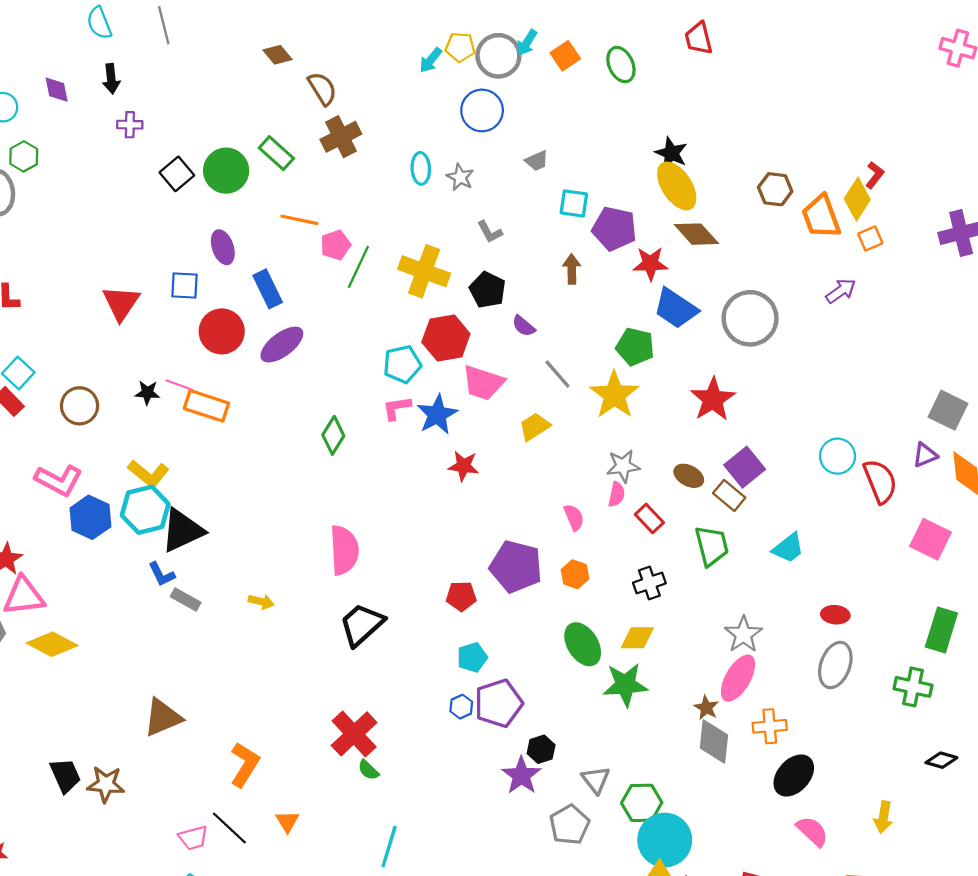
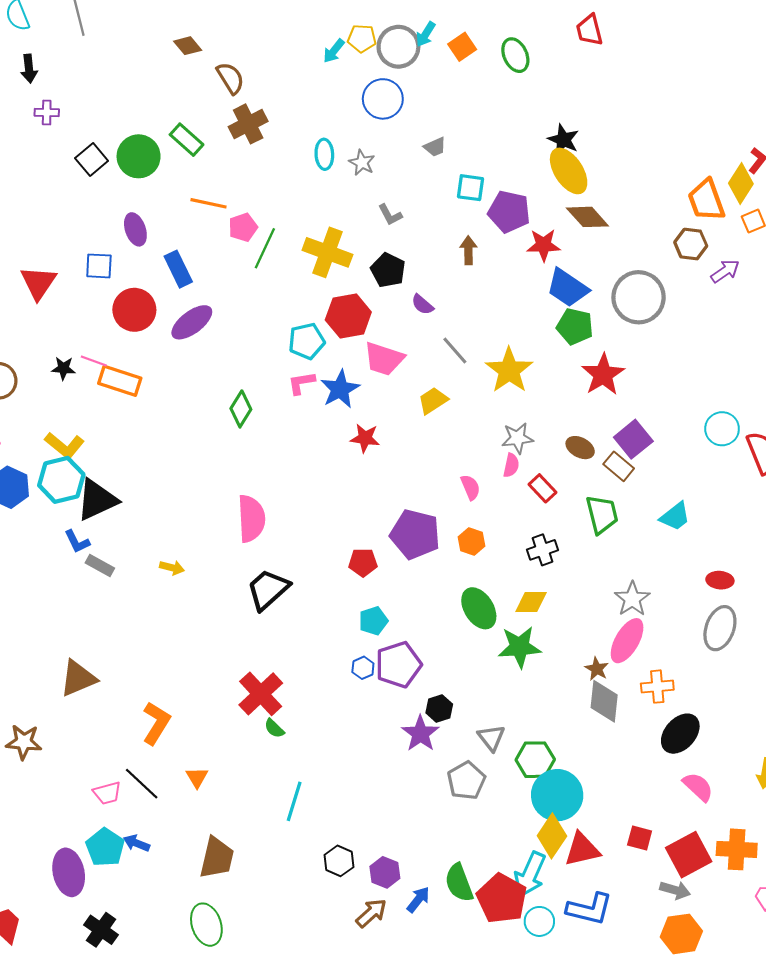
brown hexagon: (775, 189) -> (691, 244), moved
green pentagon: (635, 347) -> (575, 326), moved

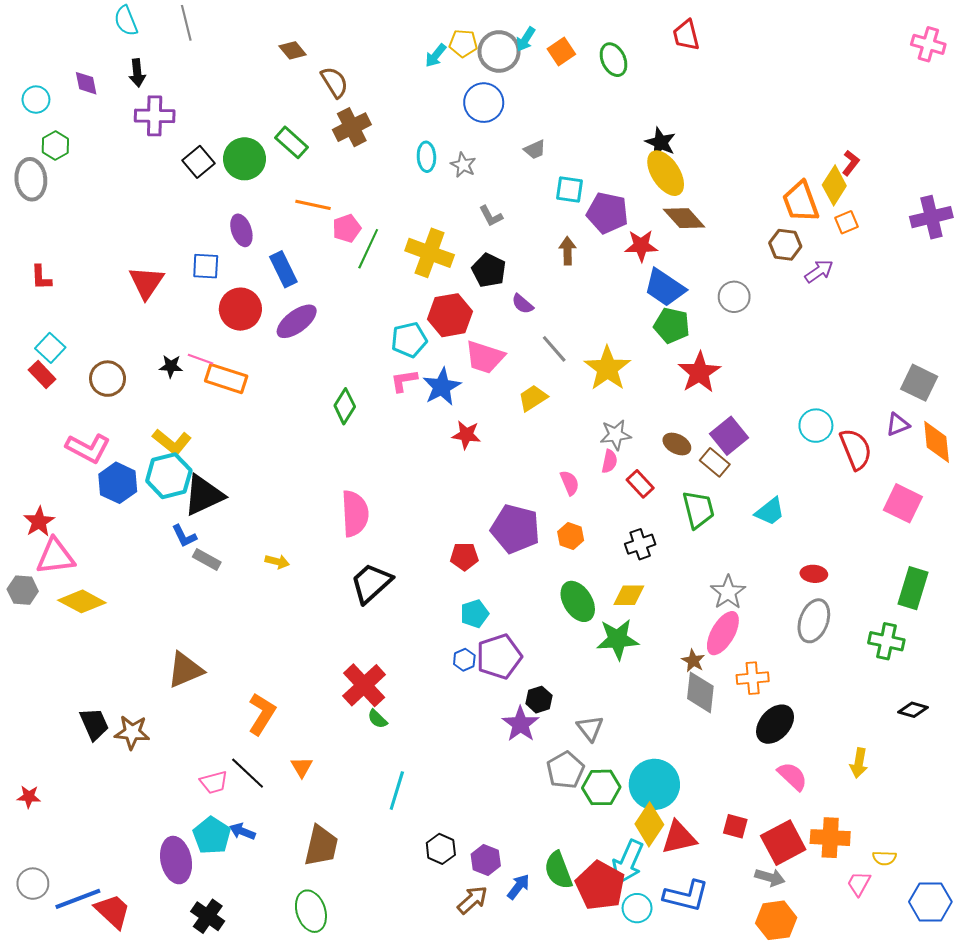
purple cross: (47, 113) -> (155, 116), size x1.6
gray circle: (639, 297) -> (734, 297), size x0.6
green hexagon: (535, 760) -> (601, 787), moved

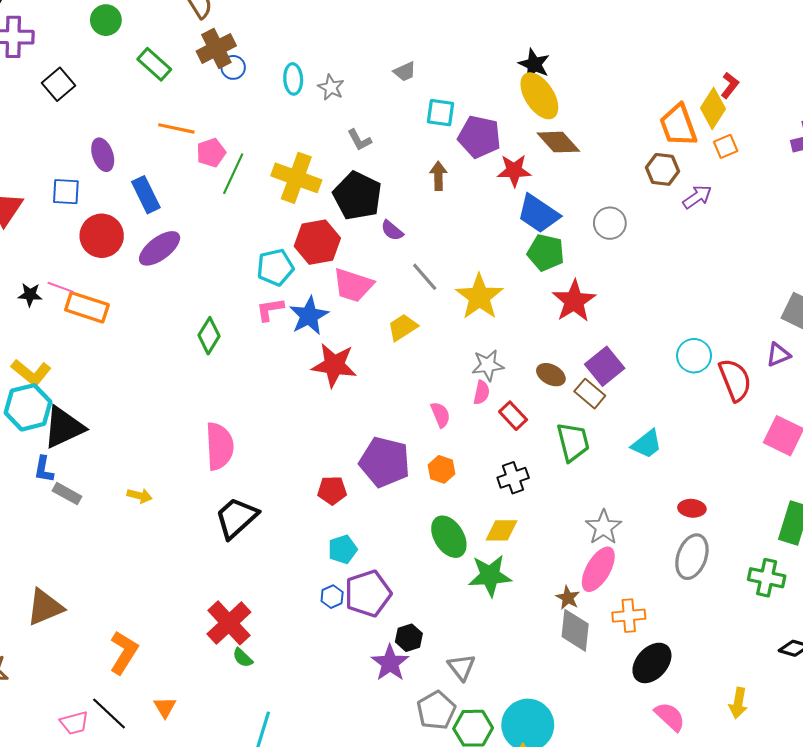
blue circle: (484, 103) -> (233, 67), moved, size x0.6
green circle: (245, 159) -> (106, 20), moved, size x0.7
black pentagon: (489, 270) -> (357, 196), size x1.4
red star: (466, 435) -> (334, 365), size x1.5
blue L-shape: (184, 536) -> (44, 469), turned 36

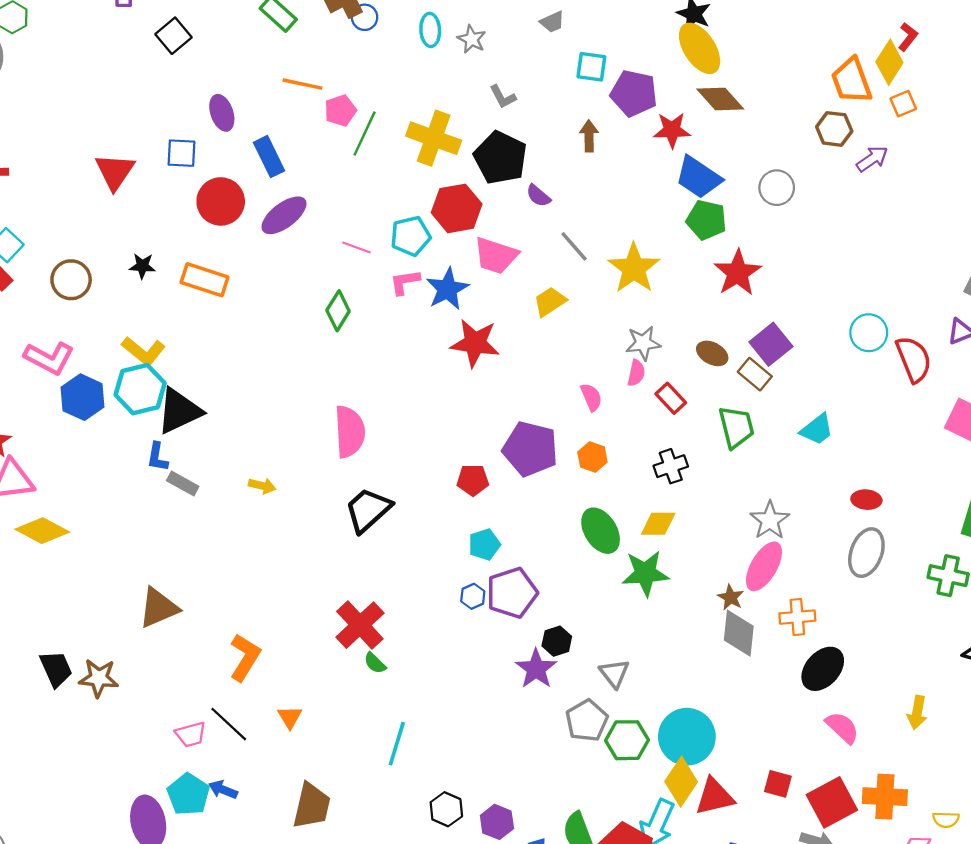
pink line: (61, 287) -> (357, 248), moved

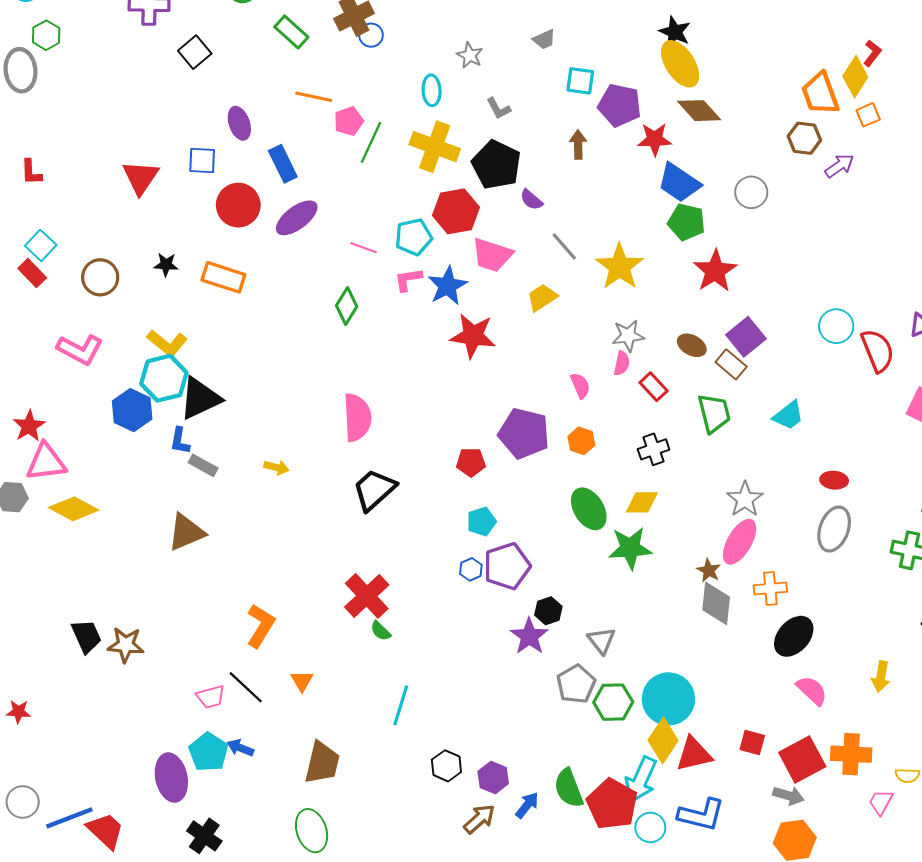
cyan ellipse: (430, 30) -> (432, 90), moved
blue hexagon: (83, 397) -> (132, 410), moved
brown triangle: (159, 608) -> (186, 532), moved

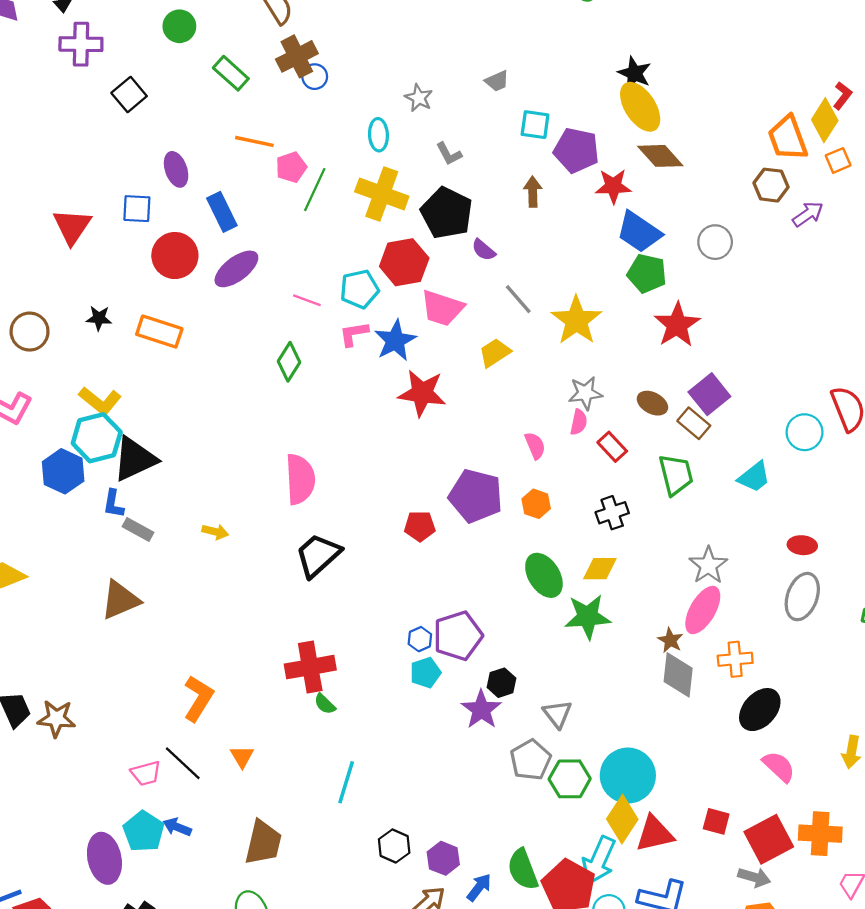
cyan circle: (836, 326) -> (805, 432), moved
cyan pentagon: (481, 522) -> (425, 673), moved
red cross: (367, 596) -> (310, 667), turned 33

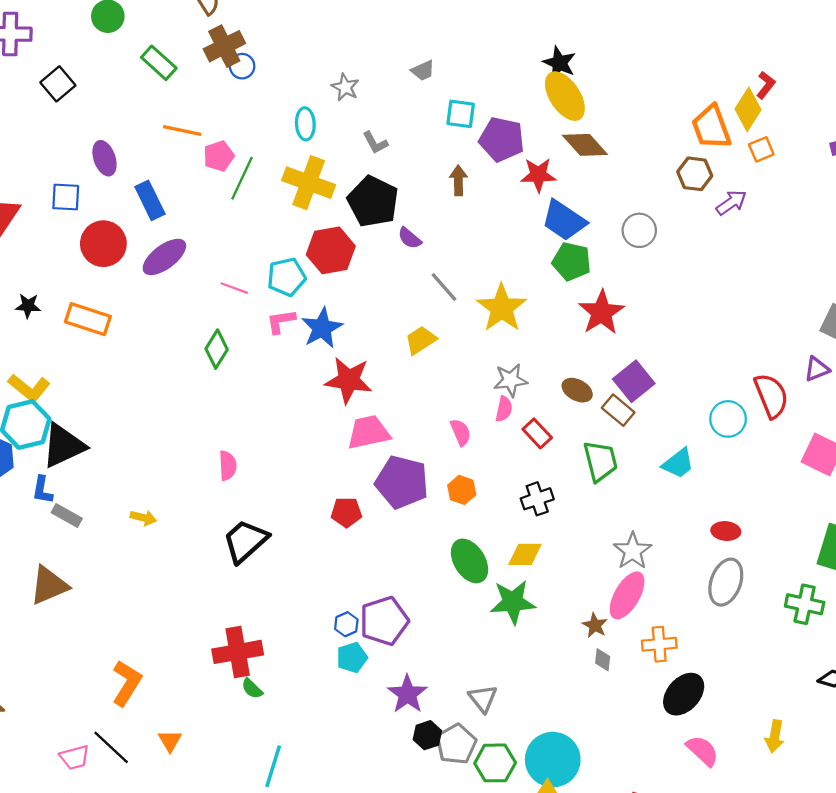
pink trapezoid: (442, 308) -> (369, 432), moved, turned 150
pink semicircle: (300, 479) -> (228, 466), size x0.6
gray diamond: (678, 675) -> (603, 660), size x0.5
black hexagon: (501, 683) -> (427, 735), moved

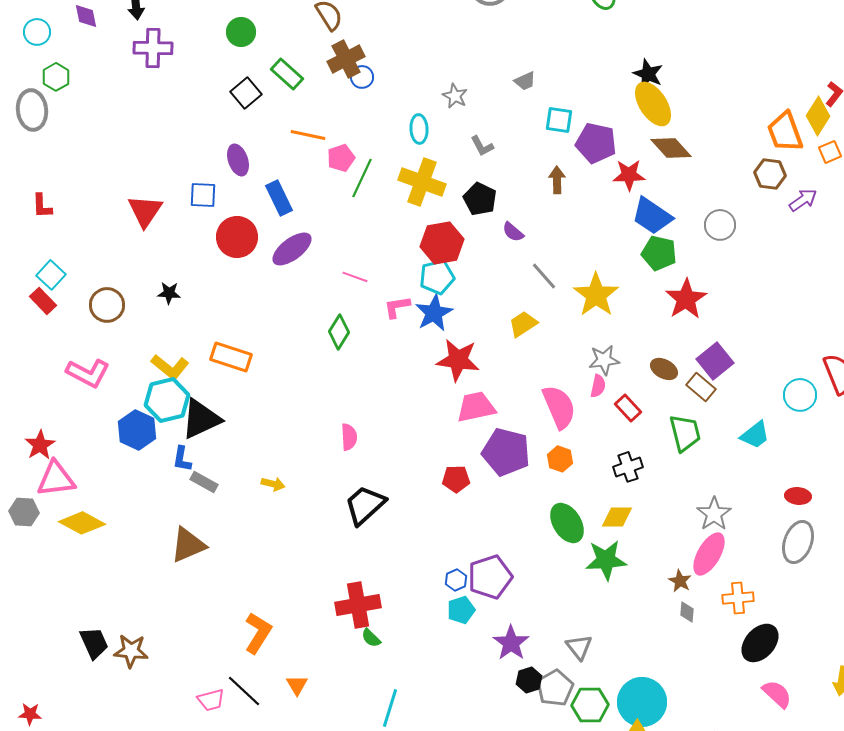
black square: (58, 84) -> (246, 93), moved
black pentagon: (373, 202) -> (480, 199), size x0.7
cyan pentagon: (286, 277) -> (437, 277), moved
orange rectangle: (88, 319) -> (231, 357), moved
pink semicircle: (461, 432) -> (559, 407), size x1.8

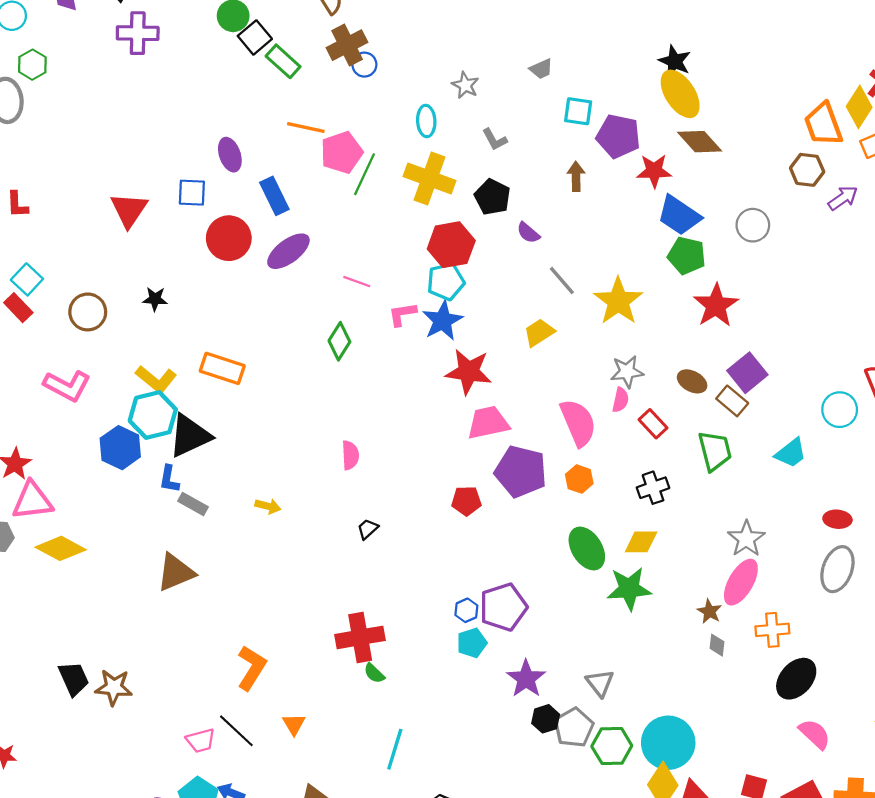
black square: (246, 93) -> (255, 37), moved
pink pentagon: (341, 158) -> (342, 152), size x1.4
black trapezoid: (365, 505) -> (368, 529), size x0.5

